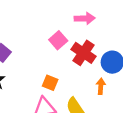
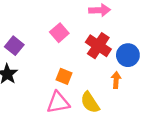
pink square: (58, 40) -> (59, 33), moved

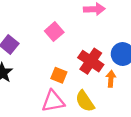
red cross: (98, 46) -> (91, 61), moved

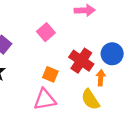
yellow semicircle: (85, 101) -> (90, 99), moved

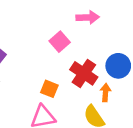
pink square: (46, 32) -> (60, 42), moved

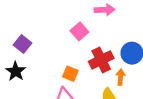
red cross: (84, 73) -> (101, 60), turned 30

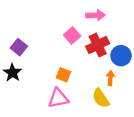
red cross: (101, 60) -> (98, 45), moved

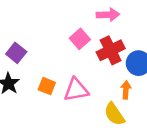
orange square: (64, 75) -> (47, 86), moved
pink triangle: (58, 98) -> (76, 90), moved

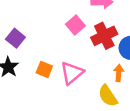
pink triangle: (76, 90) -> (72, 73), turned -30

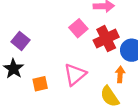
orange square: (44, 69) -> (40, 84), moved, turned -35

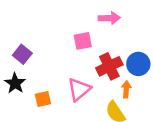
pink square: (78, 28) -> (83, 41), turned 30
red cross: (106, 39) -> (109, 66), moved

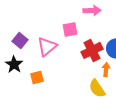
pink triangle: (79, 89) -> (47, 46), moved

